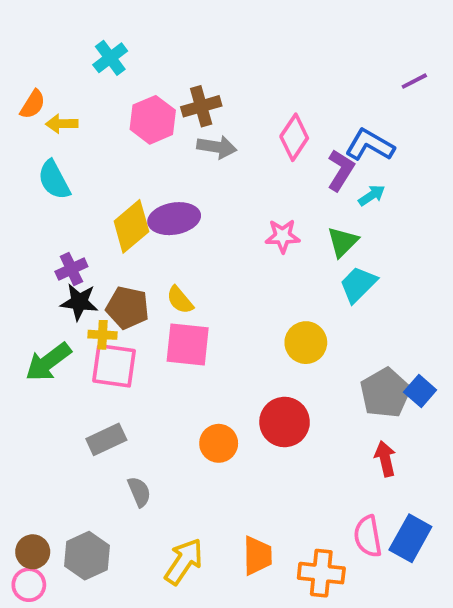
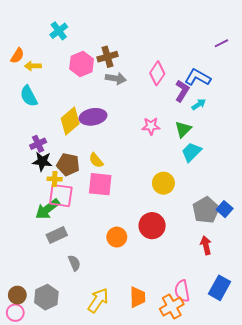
green arrow: (48, 362) -> (47, 209), moved
pink semicircle: (368, 536) -> (182, 291), moved
orange cross: (321, 573) -> (172, 306), turned -35

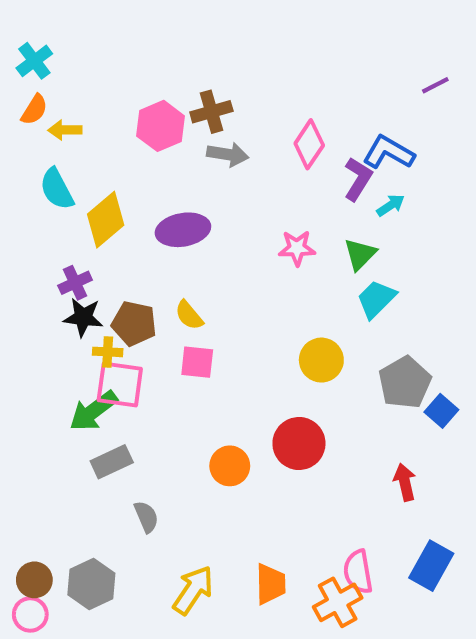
cyan cross: (59, 31) -> (34, 61), moved
yellow diamond: (70, 121) -> (106, 220), moved
pink square: (100, 184) -> (197, 362), size x0.7
gray pentagon: (206, 210) -> (405, 382), moved

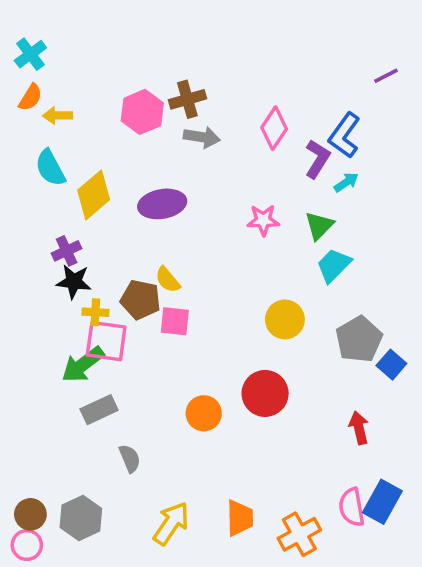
blue L-shape: (389, 152) -> (344, 135), turned -84
brown pentagon: (134, 323) -> (141, 300), moved
pink semicircle: (358, 572) -> (352, 507), moved

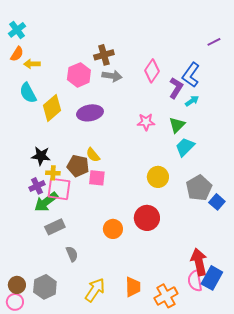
pink hexagon: (142, 112) -> (79, 75), moved
purple cross: (67, 251) -> (37, 186), moved
red arrow: (359, 428) -> (199, 262), moved, size x1.5

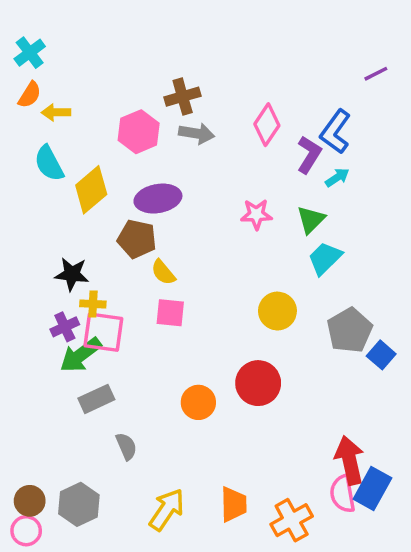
brown pentagon: (78, 166) -> (137, 239), moved

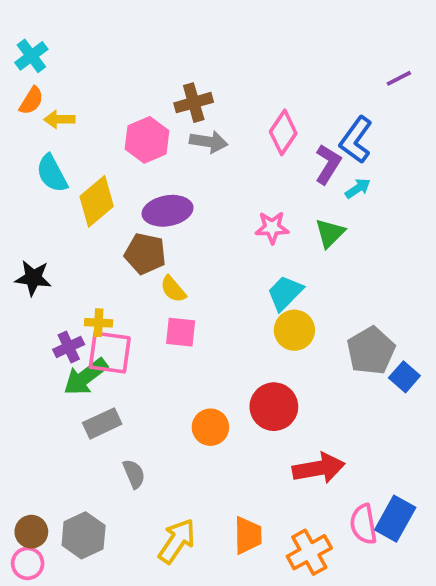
cyan trapezoid: (325, 258) -> (285, 293), moved
black star: (72, 274) -> (33, 278), moved
red arrow: (350, 460) -> (319, 468), moved, turned 93

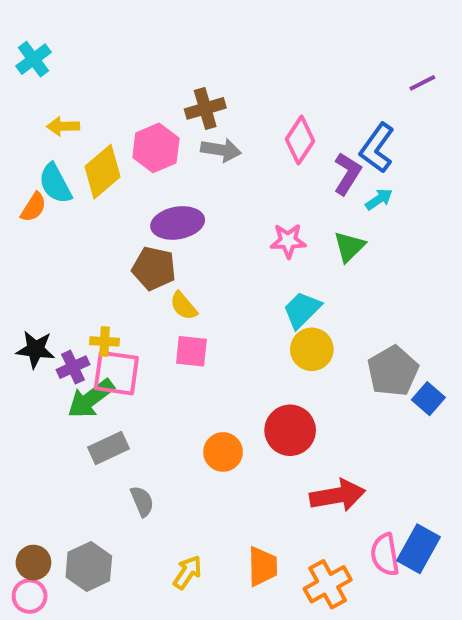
orange semicircle: (31, 101) -> (33, 207), moved
yellow diamond: (97, 201) -> (103, 172), moved
black star: (33, 278) -> (35, 349), moved
yellow arrow: (177, 541) -> (187, 572), size x0.7

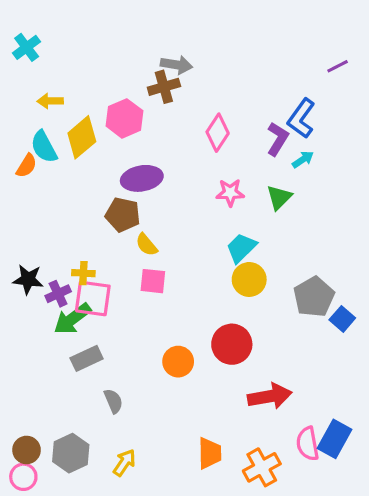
pink diamond: (300, 140) -> (218, 133), moved
gray arrow: (221, 150) -> (177, 65), moved
yellow arrow: (187, 572) -> (124, 463), moved

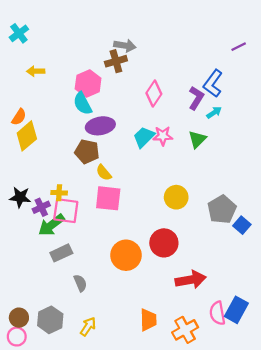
yellow diamond: (82, 137) -> (27, 136), moved
cyan semicircle: (44, 147) -> (83, 104), moved
cyan trapezoid: (241, 248) -> (144, 137), moved
pink square: (153, 281) -> (108, 198), size x1.4
orange circle: (178, 362) -> (126, 255), size x1.4

